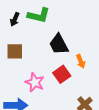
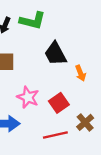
red square: (62, 74) -> (59, 103), moved

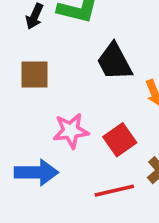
pink star: (28, 97) -> (71, 131), turned -30

